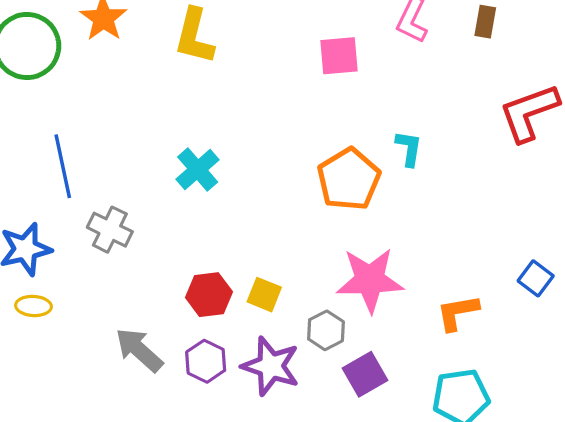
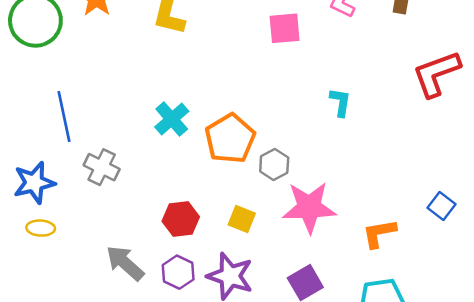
orange pentagon: (349, 179) -> (230, 139), moved
yellow square: (264, 295) -> (242, 219), moved
gray hexagon: (326, 330) -> (274, 164), moved

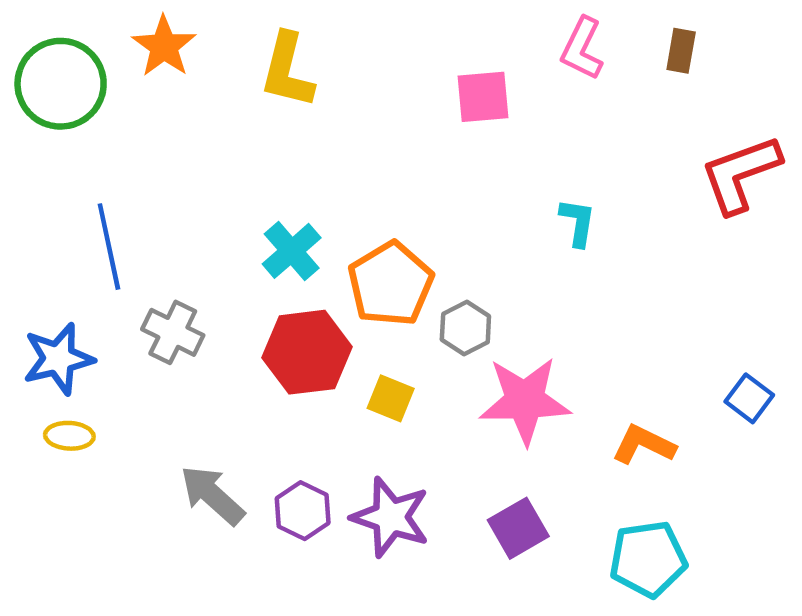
red hexagon: (181, 219) -> (307, 352), moved, size x1.4
yellow square: (242, 219) -> (391, 398), moved
orange L-shape: (379, 233) -> (644, 445), turned 36

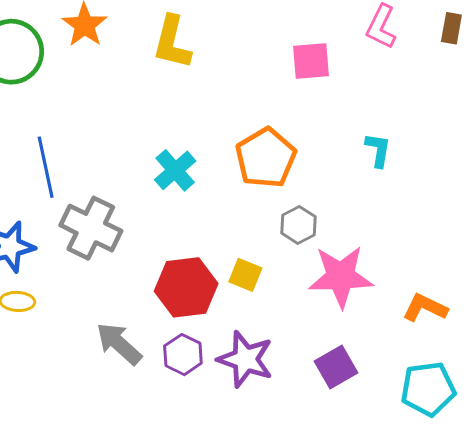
orange pentagon: (391, 284) -> (266, 158), moved
gray cross: (173, 332) -> (91, 228), size x1.4
red hexagon: (307, 352) -> (186, 287), moved

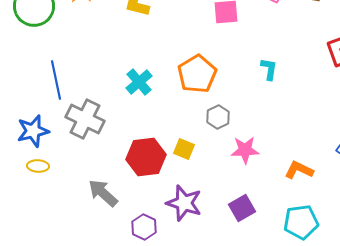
pink star: (341, 276) -> (245, 150), size x0.7
purple hexagon: (183, 355) -> (144, 227), moved

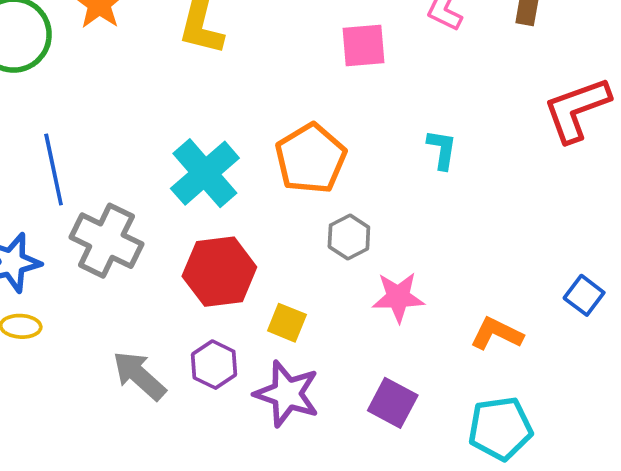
cyan cross: (139, 82) -> (205, 173), size x1.4
yellow square: (184, 149) -> (287, 323), moved
red hexagon: (146, 157) -> (219, 272), moved
purple square: (242, 208) -> (393, 403), turned -32
purple hexagon: (144, 227) -> (214, 365), moved

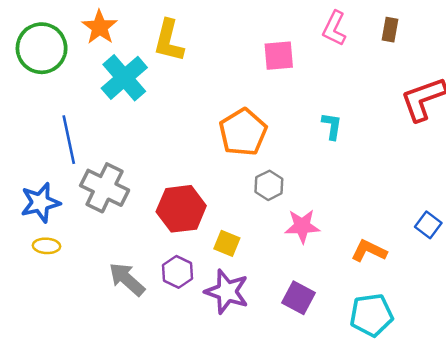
cyan cross: (205, 173) -> (124, 78), moved

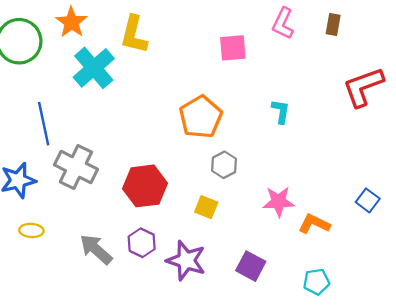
pink star: (302, 226) -> (279, 202), moved
yellow square: (227, 243) -> (206, 207), moved
yellow ellipse: (46, 246) -> (31, 230), moved
cyan pentagon: (371, 315) -> (316, 282), size x0.7

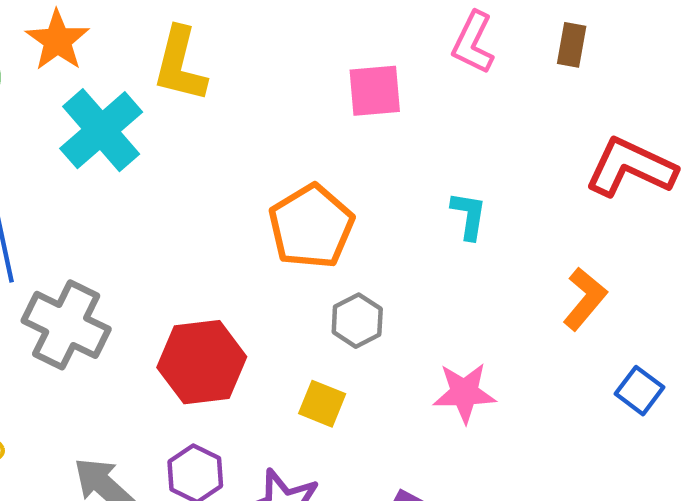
red L-shape: (363, 87) -> (631, 167), turned 45
orange L-shape: (314, 224) -> (585, 299), moved, turned 104

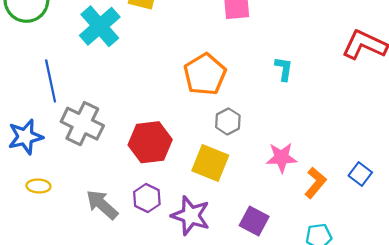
orange L-shape: (585, 299) -> (315, 183), moved
blue square: (639, 391) -> (360, 174), moved
yellow square: (322, 404) -> (210, 163), size x1.6

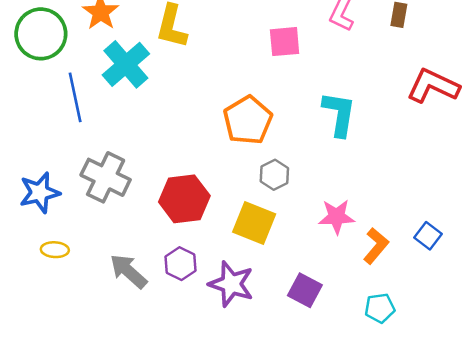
cyan L-shape: (284, 69) -> (339, 114), size x1.6
blue line: (51, 81) -> (75, 97), moved

